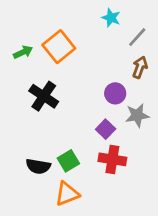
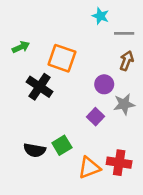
gray line: (137, 37) -> (124, 33), turned 48
orange square: (59, 47) -> (62, 58), moved, turned -32
red cross: (112, 159) -> (119, 163), moved
orange triangle: (67, 194) -> (89, 168), moved

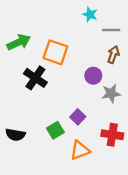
green arrow: (21, 47) -> (19, 42), size x1.5
purple square: (95, 117) -> (78, 117), moved
black semicircle: (35, 150) -> (15, 135), moved
red cross: (119, 163) -> (112, 135), moved

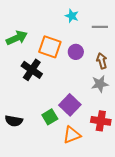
cyan star: (90, 14) -> (72, 16), moved
brown arrow: (113, 55) -> (102, 61), moved, turned -35
purple circle: (93, 76) -> (76, 52), moved
purple square: (78, 117) -> (70, 105), size x1.5

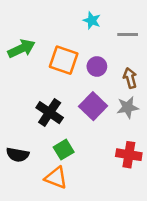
black cross: (32, 70) -> (50, 113), moved
purple square: (70, 105) -> (93, 106), moved
orange triangle: (72, 135) -> (56, 178), moved, turned 42

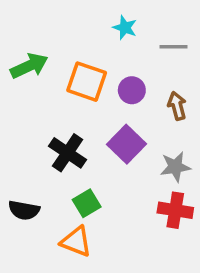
gray star: (128, 107) -> (175, 167), moved

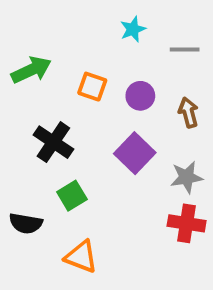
cyan star: (125, 28) -> (133, 29), turned 30
orange square: (87, 82) -> (92, 87), size x0.7
black cross: (67, 153) -> (53, 142), moved
green square: (87, 203) -> (72, 196), moved

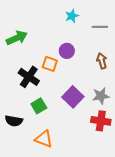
orange square: (92, 87) -> (50, 64), moved
purple circle: (140, 96) -> (67, 51), moved
purple square: (135, 153) -> (73, 97), moved

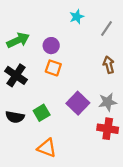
gray line: (100, 27) -> (107, 28), turned -56
purple circle: (67, 51) -> (51, 46), moved
black cross: (29, 77) -> (16, 75), moved
black semicircle: (14, 121) -> (15, 117), moved

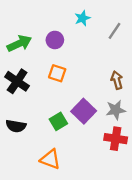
purple circle: (51, 46) -> (55, 40), moved
brown arrow: (109, 65) -> (117, 80), moved
green square: (42, 113) -> (58, 121), moved

